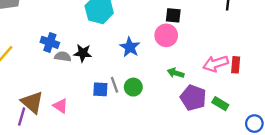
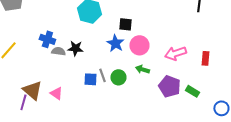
black square: (173, 15) -> (125, 24), moved
pink circle: (166, 35) -> (139, 45), moved
pink arrow: (216, 64) -> (175, 53), moved
green arrow: (176, 73) -> (142, 69), moved

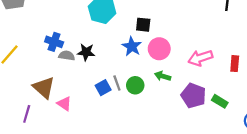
blue square: (90, 79) -> (103, 88), turned -32
brown triangle: (32, 90) -> (44, 88), moved

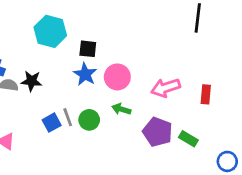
black square: (143, 25) -> (88, 49), moved

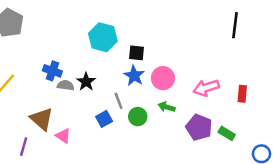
black star: (32, 81) -> (86, 82), turned 30
gray line: (68, 117) -> (119, 101), moved

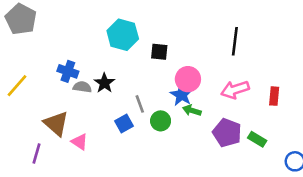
black line: (235, 25) -> (235, 41), moved
blue star: (134, 76) -> (181, 95), moved

